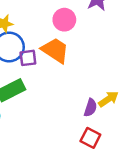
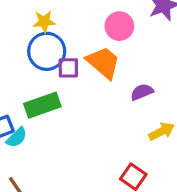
purple semicircle: (90, 108) -> (142, 92), moved, turned -138

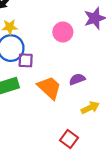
orange trapezoid: (103, 63) -> (49, 88), moved

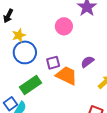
purple square: (26, 60) -> (53, 63), moved

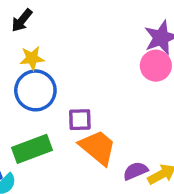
pink circle: (64, 26) -> (156, 66), moved
purple semicircle: (87, 62) -> (135, 171), moved

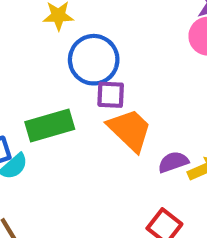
blue circle: (35, 90) -> (94, 60), moved

